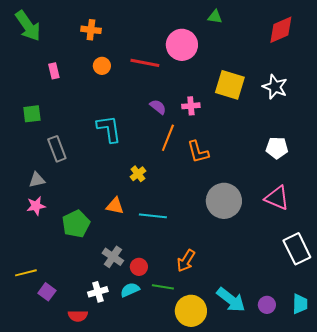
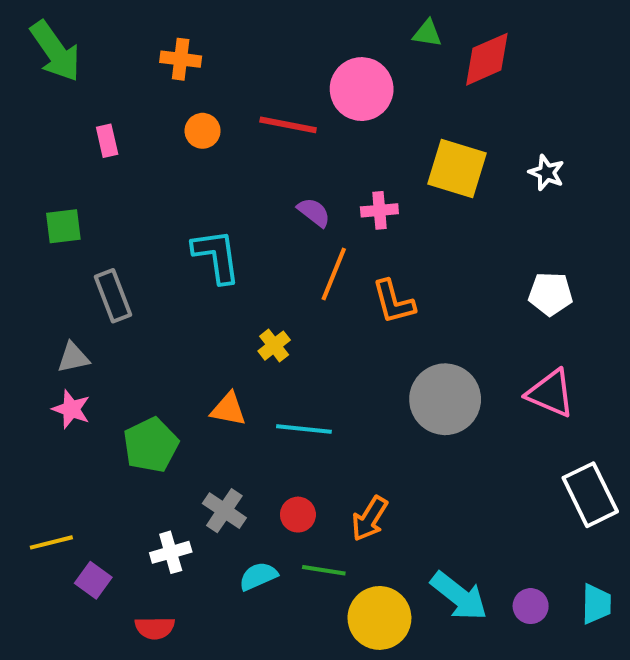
red diamond: (281, 30) -> (487, 59), moved
white star: (275, 87) -> (547, 173), size x0.7
pink star: (36, 206) -> (71, 409), turned 30
red circle: (139, 267) -> (298, 515), moved
white cross: (98, 292) -> (171, 552), moved

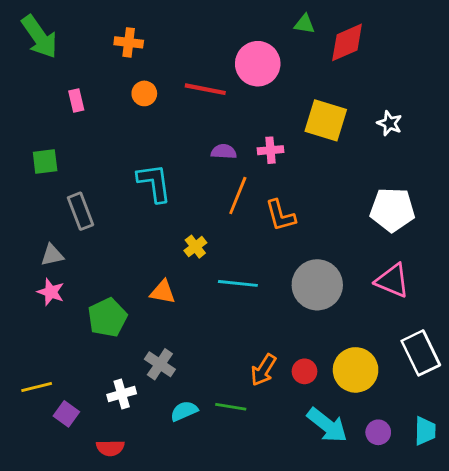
purple semicircle: (314, 212) -> (224, 152), turned -35
white pentagon: (550, 294) -> (392, 210), size x1.4
cyan line: (304, 429) -> (238, 283), moved
red circle: (298, 515) -> (305, 371), moved
yellow circle: (379, 618) -> (356, 370), moved

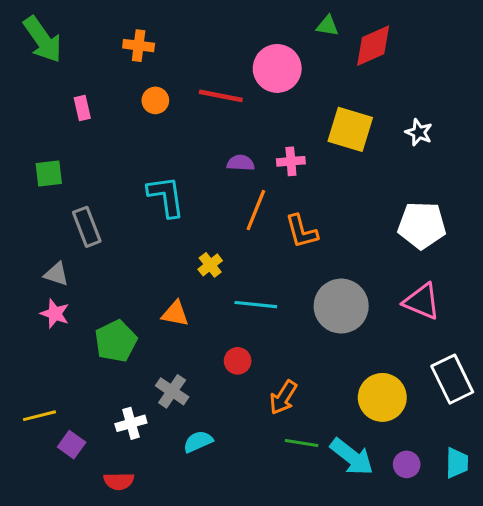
gray triangle: (52, 255) -> (56, 274), turned 30
red circle: (305, 371) -> (238, 361), moved
green line: (231, 407) -> (302, 443), moved

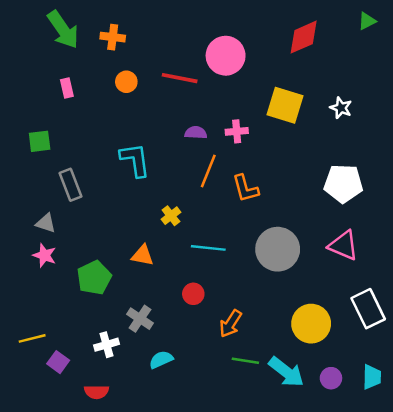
green triangle: (327, 26) -> (367, 21), moved, turned -36
green arrow: (43, 40) -> (63, 30), moved

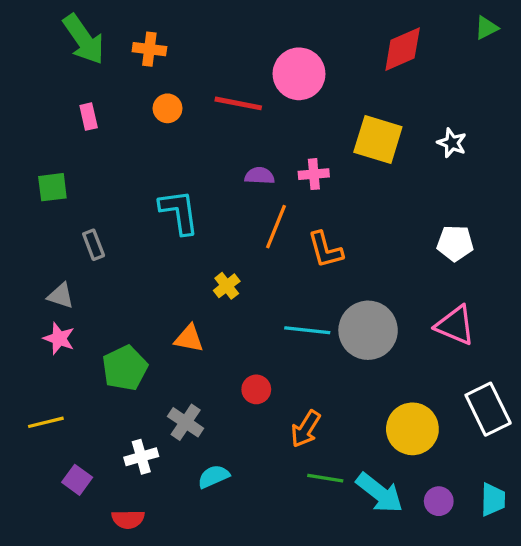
white pentagon: (343, 183) -> (455, 243), size x0.7
gray rectangle: (71, 185) -> (94, 245), size x0.7
cyan line: (208, 248) -> (307, 330), moved
yellow line: (32, 338) -> (46, 422), moved

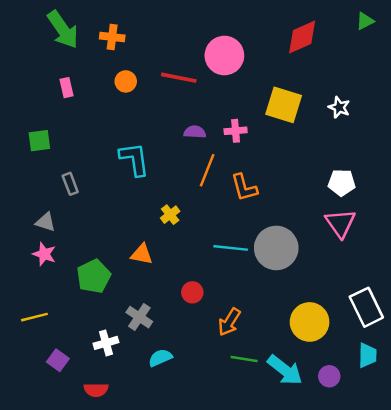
pink triangle: (455, 325) -> (340, 223), moved, turned 32
cyan trapezoid: (493, 500) -> (368, 355), moved

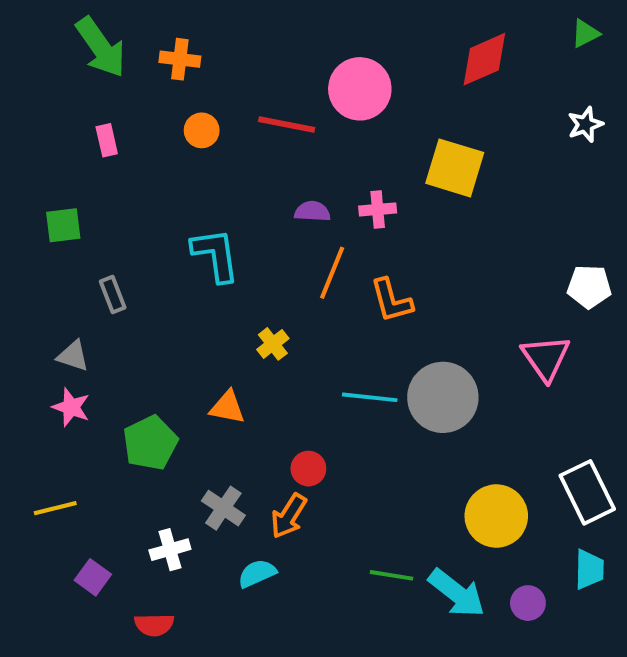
white star: (339, 107) -> (585, 124), moved, turned 30
white pentagon: (342, 183) -> (589, 287), moved
orange arrow: (229, 322) -> (289, 516), moved

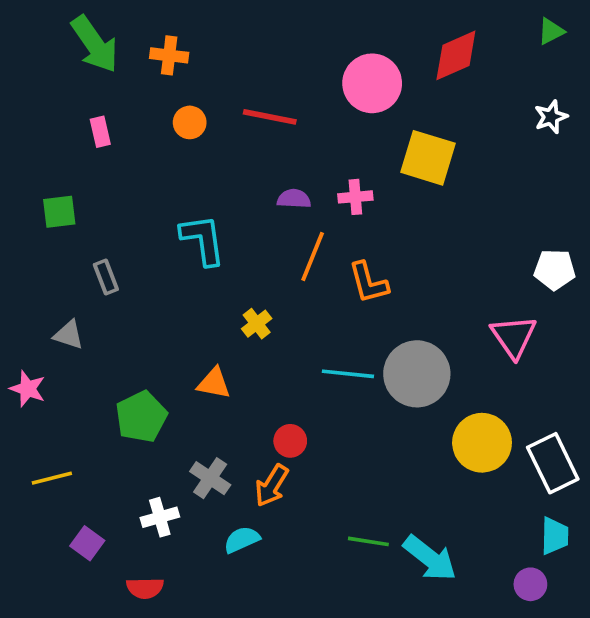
pink circle: (360, 89) -> (372, 83), moved
pink star: (71, 407) -> (28, 389), moved
yellow circle: (496, 516) -> (482, 443), moved
purple circle: (528, 603) -> (530, 584), moved

